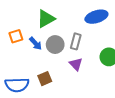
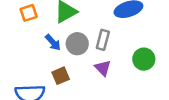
orange square: (16, 36) -> (29, 13), moved
brown square: (45, 79) -> (61, 76), moved

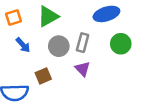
blue arrow: (53, 42) -> (23, 45), moved
green circle: (144, 59) -> (121, 44), moved

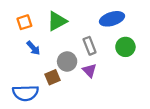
gray rectangle: (83, 43) -> (90, 46), turned -36
gray circle: (59, 46) -> (67, 61), moved

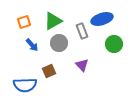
gray rectangle: (90, 46) -> (82, 31), moved
gray circle: (67, 61) -> (59, 43), moved

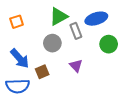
green triangle: (53, 21) -> (59, 17), moved
blue arrow: (32, 45) -> (20, 58), moved, size x1.5

